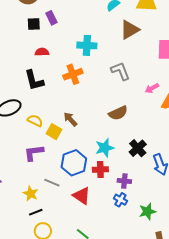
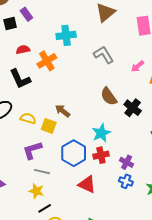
orange cross: (73, 74) -> (47, 61), moved
brown semicircle: (118, 113) -> (109, 96), turned 90
black cross: (138, 148) -> (133, 108), moved
purple cross: (124, 181) -> (127, 162), turned 32
gray line: (52, 183) -> (42, 172), moved

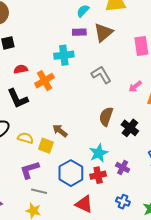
purple rectangle: (26, 14) -> (79, 32), moved, turned -56
brown semicircle: (109, 96) -> (106, 116), turned 54
purple cross: (127, 162) -> (123, 167), moved

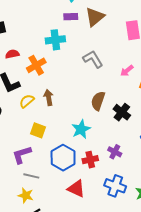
brown arrow: (60, 131) -> (49, 97), moved, turned 42
yellow semicircle: (25, 138) -> (27, 101), moved, turned -56
cyan star: (99, 153) -> (81, 129), moved
blue cross: (123, 202) -> (115, 186), size x1.5

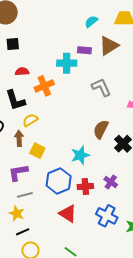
purple rectangle: (71, 17) -> (84, 50), moved
brown arrow: (49, 97) -> (19, 138), moved
gray line: (31, 176) -> (25, 195), turned -35

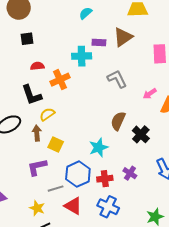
cyan semicircle: (91, 22) -> (86, 13), moved
gray line: (25, 195) -> (56, 189), moved
red triangle: (68, 214) -> (73, 206), moved
blue cross: (107, 216) -> (108, 207), moved

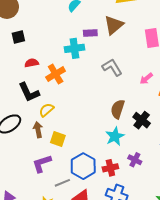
cyan star: (99, 147) -> (115, 136), moved

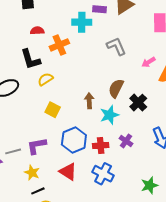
brown arrow: (38, 130) -> (89, 101), moved
purple L-shape: (42, 163) -> (37, 146), moved
gray line: (62, 183) -> (13, 151), moved

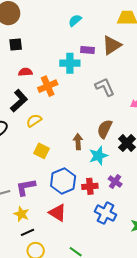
black L-shape: (31, 59) -> (19, 101), turned -115
blue cross: (103, 174) -> (106, 213), moved

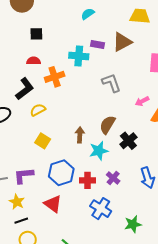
black square: (16, 45) -> (36, 34), moved

